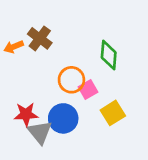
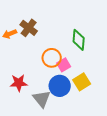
blue circle: (63, 118) -> (60, 86), moved
gray triangle: (40, 132) -> (42, 99), moved

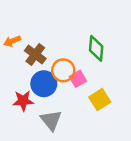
brown cross: (29, 28) -> (35, 55), moved
blue circle: (60, 86) -> (44, 84), moved

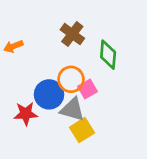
brown cross: (35, 55) -> (72, 34), moved
yellow square: (100, 100) -> (82, 130), moved
gray triangle: (51, 120) -> (72, 110), moved, turned -35

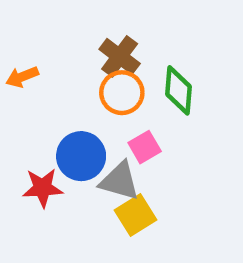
orange circle: (71, 79) -> (122, 93), moved

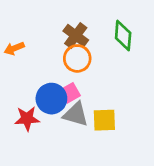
green diamond: (179, 90) -> (123, 36), moved
pink square: (145, 147) -> (70, 93), moved
yellow square: (135, 215) -> (104, 120), moved, turned 30

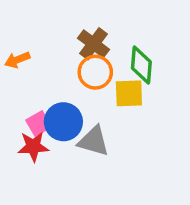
green diamond: (123, 36) -> (141, 65), moved
pink square: (70, 93) -> (39, 124), moved
yellow square: (104, 120) -> (129, 93), moved

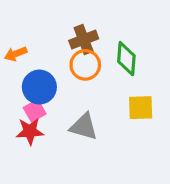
brown cross: (94, 44) -> (84, 40), turned 32
yellow square: (129, 93) -> (141, 108), moved
blue circle: (63, 122) -> (39, 87), moved

